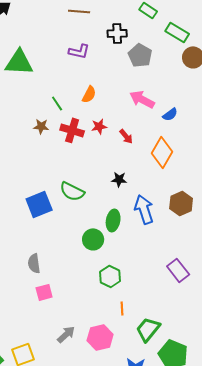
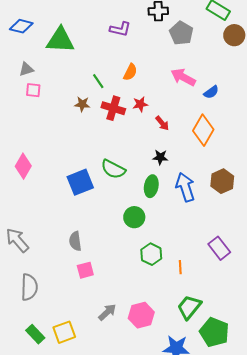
red arrow: (126, 136) -> (162, 123), moved
green ellipse: (113, 220) -> (151, 186), moved
orange line: (122, 308) -> (180, 267), moved

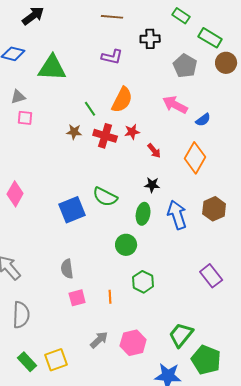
gray pentagon: (181, 33) -> (185, 66), moved
orange semicircle: (130, 72) -> (122, 100), size x1.5
orange line: (180, 267) -> (110, 297), moved

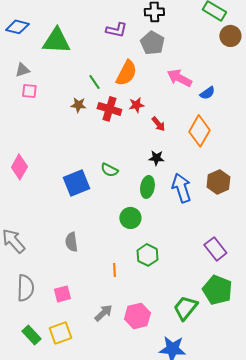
gray pentagon: (185, 66) -> (152, 43), moved
green semicircle: (105, 197) -> (109, 170), size x0.7
pink square: (77, 298) -> (62, 294), moved
green pentagon: (206, 360) -> (217, 290), moved

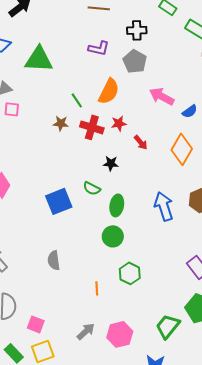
black star: (156, 158) -> (111, 163), moved
green ellipse: (147, 187) -> (117, 205), moved
pink square: (62, 294) -> (36, 324), moved, turned 36

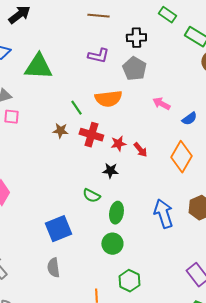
orange semicircle: (109, 91) -> (108, 99), turned 56
pink arrow: (162, 96) -> (161, 104), size x0.7
red star: (119, 123) -> (118, 144), moved
blue square: (59, 201) -> (58, 229), moved

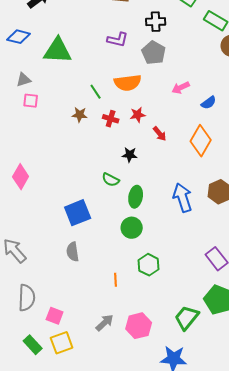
pink arrow: (161, 104) -> (181, 88), turned -54
red cross: (91, 135) -> (111, 119), size x0.7
red star: (118, 144) -> (138, 115), moved

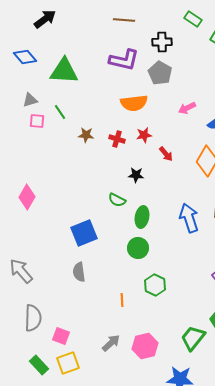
blue diamond: (19, 37) -> (25, 57), turned 35
purple L-shape: (118, 40) -> (124, 60), size x1.4
green line: (96, 92) -> (60, 112), moved

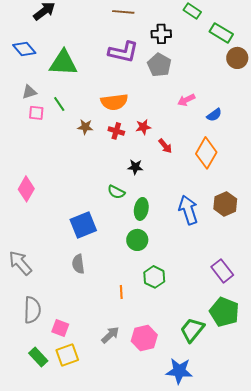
orange semicircle: (134, 103) -> (114, 102), moved

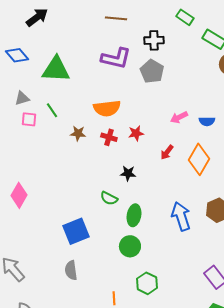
pink arrow: (186, 100) -> (179, 117), moved
blue semicircle: (214, 115) -> (207, 121), turned 35
red arrow: (165, 146) -> (167, 152), moved, turned 77

